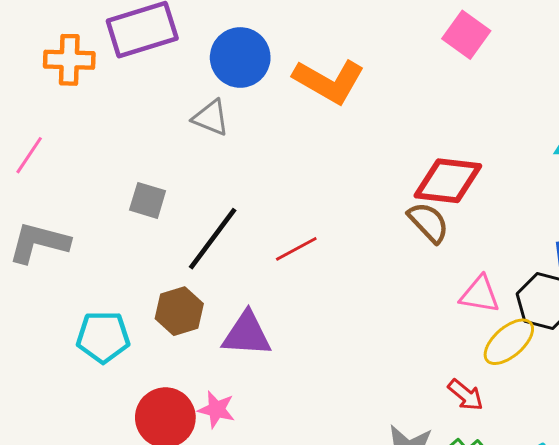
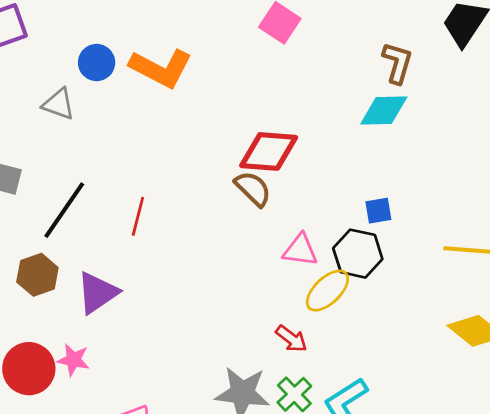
blue circle: (240, 57) -> (97, 63), moved, size x0.7
red line: (296, 249) -> (138, 216), turned -45
purple triangle: (247, 334) -> (97, 293), turned -36

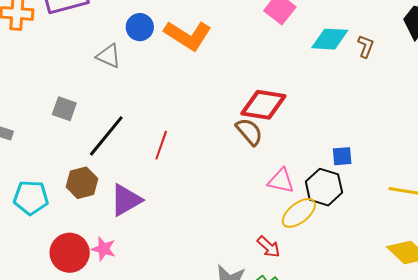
brown L-shape: (397, 63) -> (366, 46), size x0.7
cyan diamond: (384, 110) -> (330, 39), moved

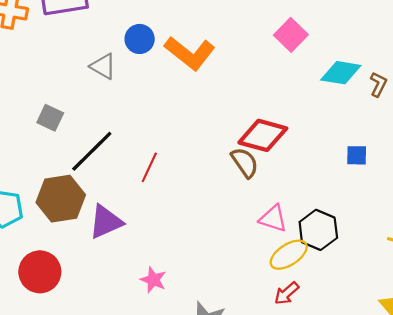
blue square: (342, 156) -> (357, 155), moved
brown hexagon: (82, 183) -> (61, 199), size x1.4
red arrow: (269, 247) -> (287, 293), moved, turned 90
pink star: (104, 249) -> (153, 280), moved

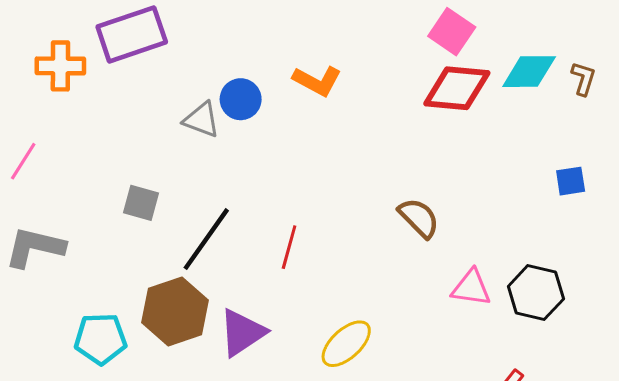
blue circle: (140, 39) -> (241, 99), moved
orange L-shape: (190, 53) -> (317, 81), size x0.7
red diamond: (263, 135) -> (457, 88), moved
yellow ellipse: (289, 255) -> (346, 344), moved

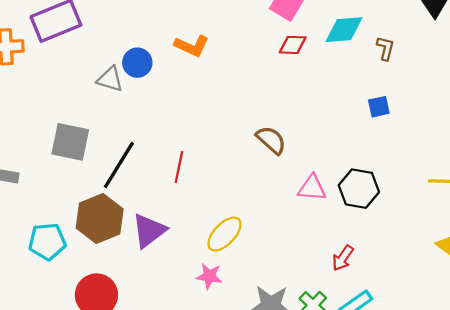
brown L-shape: (583, 79) -> (385, 48), moved
red diamond: (457, 88) -> (293, 45), size x0.6
gray square: (141, 203) -> (70, 142), size x1.5

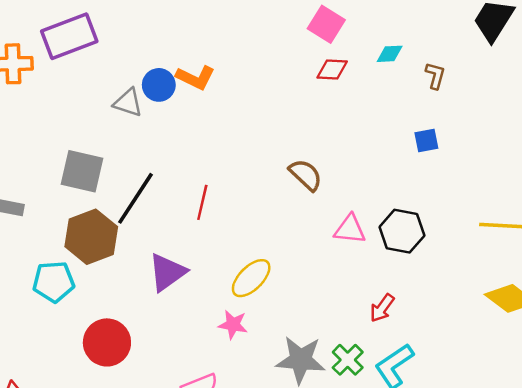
cyan diamond: (344, 30) -> (390, 54), size x0.6
orange L-shape: (192, 46) -> (195, 78), moved
brown hexagon: (100, 218) -> (91, 237), moved

